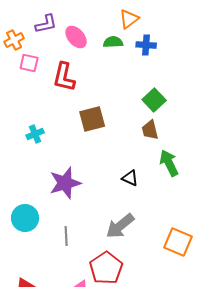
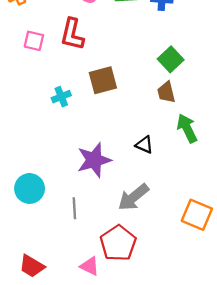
pink square: (29, 63) -> (34, 41), moved
cyan cross: (35, 134) -> (61, 97), moved
purple star: (65, 183) -> (94, 160), moved

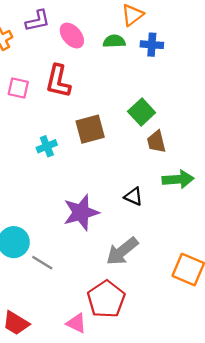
green square: (171, 59) -> (142, 112), moved
green arrow: (187, 128) -> (178, 179), turned 112
gray line: (74, 208) -> (42, 263), moved, turned -55

